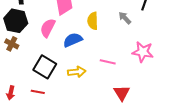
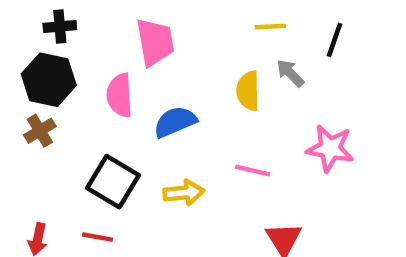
yellow semicircle: (93, 21) -> (248, 91), moved
pink semicircle: (48, 28) -> (120, 95), turned -30
brown cross: (12, 44) -> (40, 131), turned 32

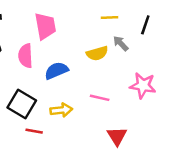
yellow semicircle: (248, 91) -> (97, 53), turned -105
red line: (97, 237) -> (34, 131), moved

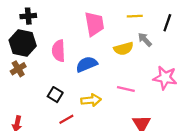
pink trapezoid: (45, 26) -> (94, 24), moved
black square: (22, 104) -> (55, 95), size x0.6
red line: (34, 131) -> (66, 119), turned -40

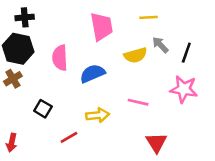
black line: (167, 23) -> (186, 53), moved
black square: (55, 95) -> (43, 109), moved

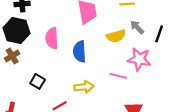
blue semicircle: (92, 73) -> (80, 52), turned -70
pink star: (184, 89) -> (139, 59), moved

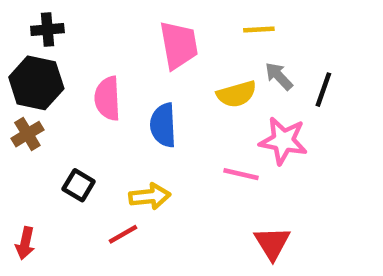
yellow arrow: (84, 87) -> (150, 196), moved

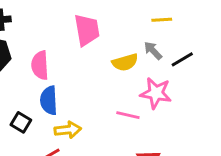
yellow line: (259, 29) -> (162, 20), moved
black line: (323, 90) -> (182, 59), turned 40
blue semicircle: (163, 125) -> (49, 100), moved

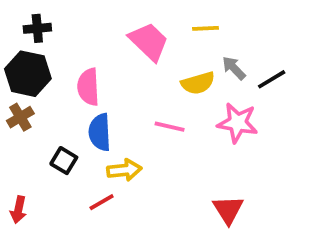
yellow line: (162, 20) -> (205, 28), moved
pink trapezoid: (87, 30) -> (149, 42), turned -36
pink line: (128, 115) -> (170, 127), moved

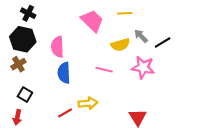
black cross: (37, 28) -> (28, 13), turned 32
black square: (64, 161) -> (25, 95), moved
yellow arrow: (124, 170) -> (88, 103), moved

